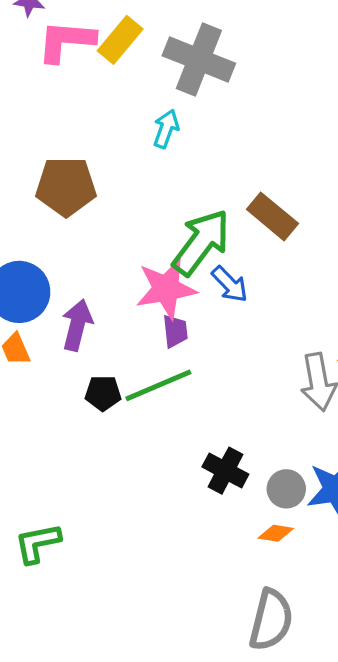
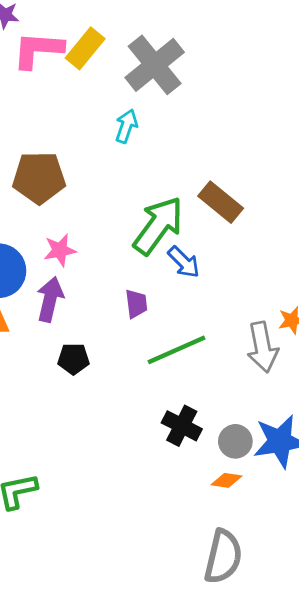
gray cross: (199, 59) -> (155, 65), turned 30
pink star: (166, 289) -> (60, 250), moved, size x0.6
green line: (158, 385) -> (176, 350), moved

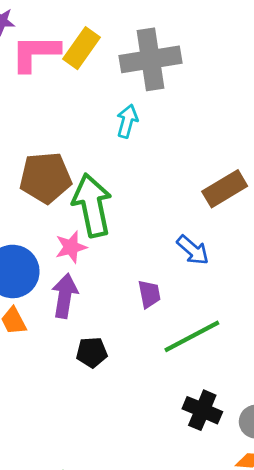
gray cross: (155, 65) -> (151, 59), turned 34
brown rectangle: (221, 202) -> (225, 189), turned -66
green arrow: (158, 226) -> (92, 205), moved, turned -44

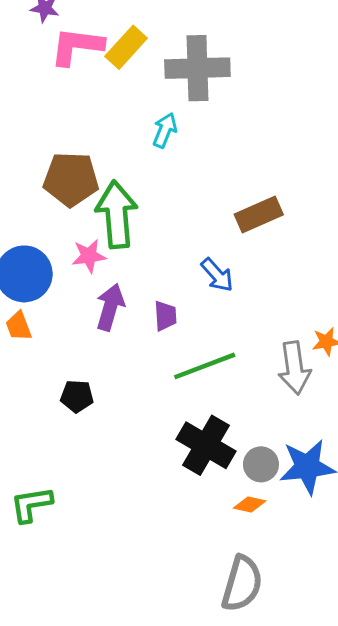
purple arrow: (65, 296) -> (110, 307), moved
black pentagon: (92, 352) -> (77, 396), moved
black cross: (202, 410) -> (206, 445), size x1.4

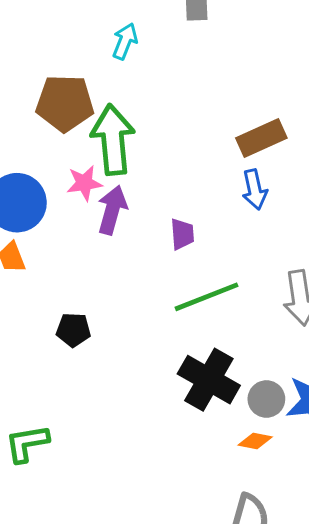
cyan arrow: (165, 130) -> (125, 41), moved
blue arrow: (217, 275) -> (255, 190), moved, turned 30
purple arrow: (110, 307) -> (112, 210), moved
purple trapezoid: (165, 316) -> (182, 234), moved

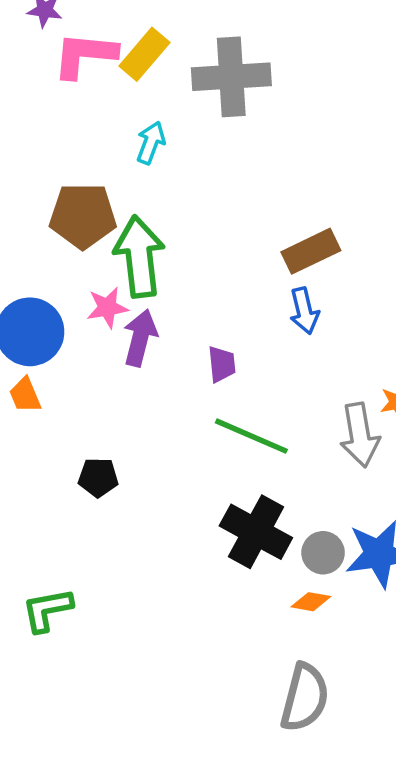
green line: (207, 297) -> (251, 436), turned 46

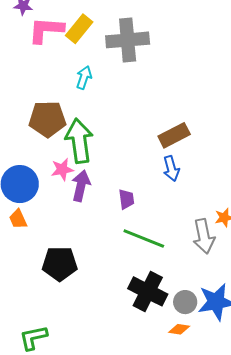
black pentagon: (98, 477) -> (60, 264), size x1.6

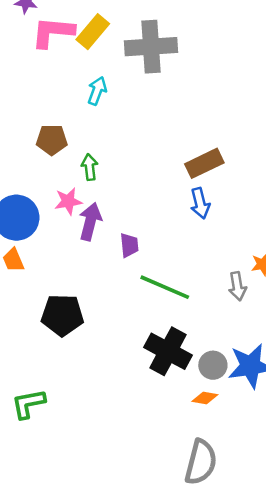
brown pentagon: (47, 119) -> (52, 140), size x0.7
green arrow: (79, 141) -> (90, 167), size x0.5
purple trapezoid: (126, 199) -> (129, 245), moved
gray arrow: (204, 236) -> (237, 286), size x0.7

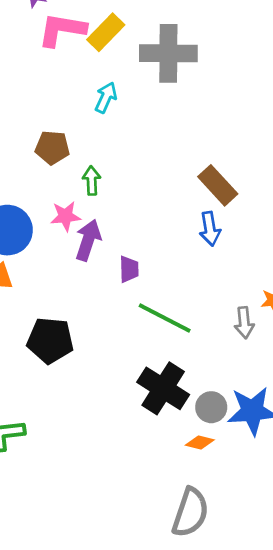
brown rectangle: (204, 163) -> (218, 185), turned 69

